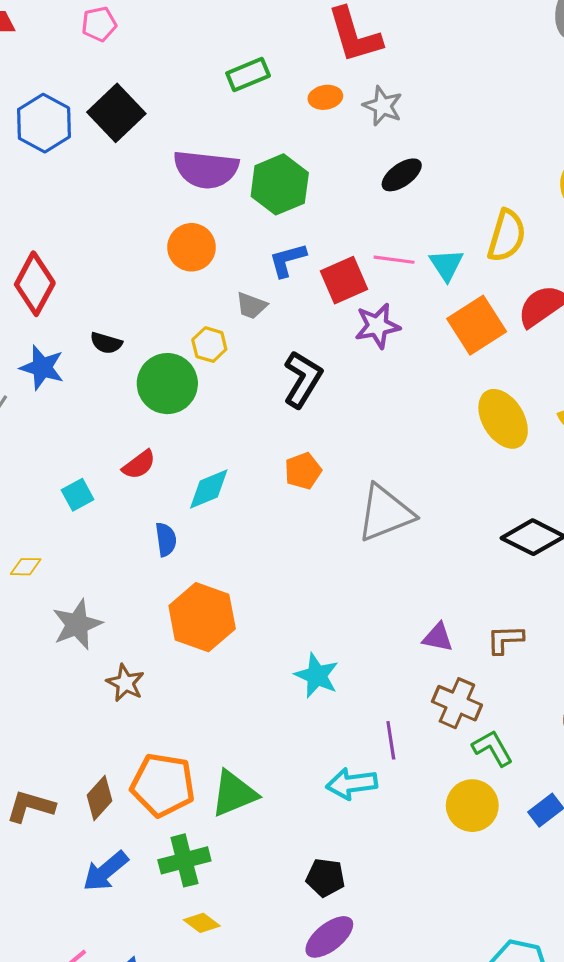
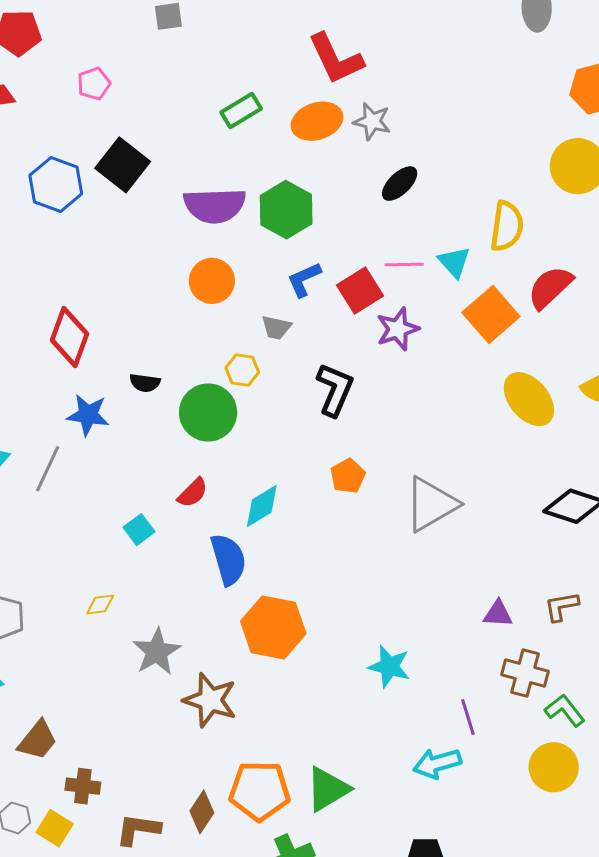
orange ellipse: (325, 97) -> (317, 121), size x1.6
blue semicircle: (166, 539) -> (228, 559), size x1.6
brown star: (125, 683) -> (210, 700), size x1.5

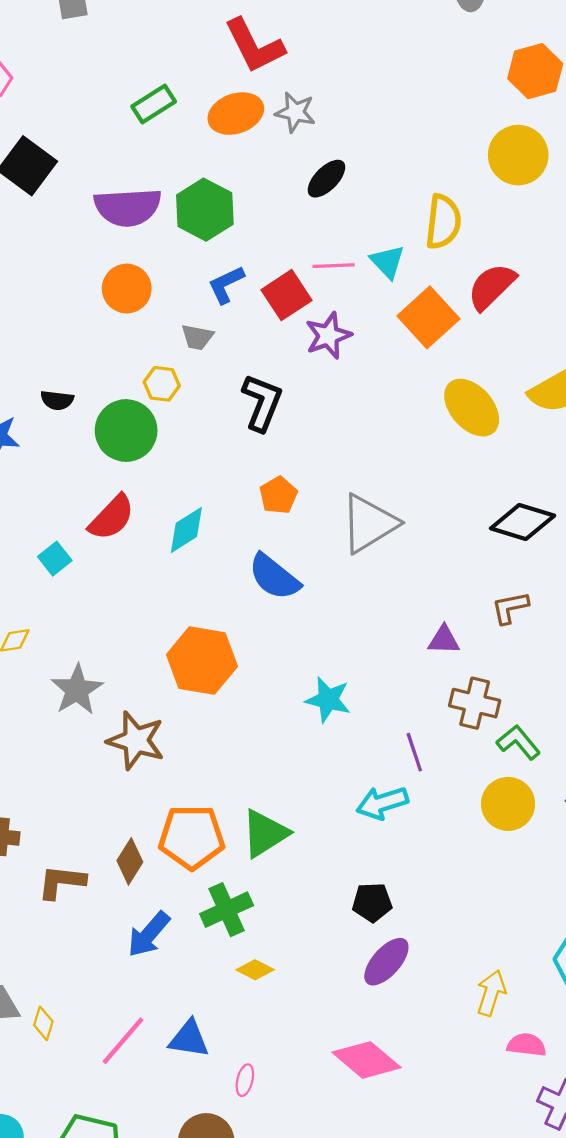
red semicircle: (193, 493) -> (112, 517), size x1.4
blue semicircle: (228, 559) -> (274, 577), moved, turned 146
brown L-shape: (561, 606) -> (510, 608), moved

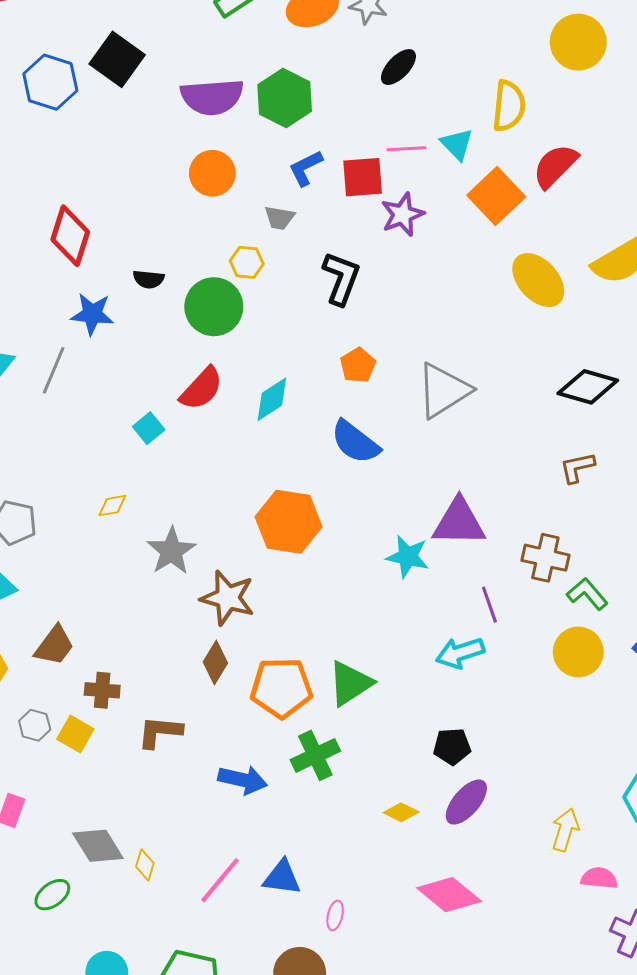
red square: (287, 295) -> (363, 177), turned 30
purple triangle: (444, 640) -> (459, 522), moved, size x1.8
brown diamond: (130, 861) -> (215, 662), moved
blue arrow: (149, 934) -> (243, 780), turned -117
yellow diamond: (255, 970) -> (401, 812), moved

